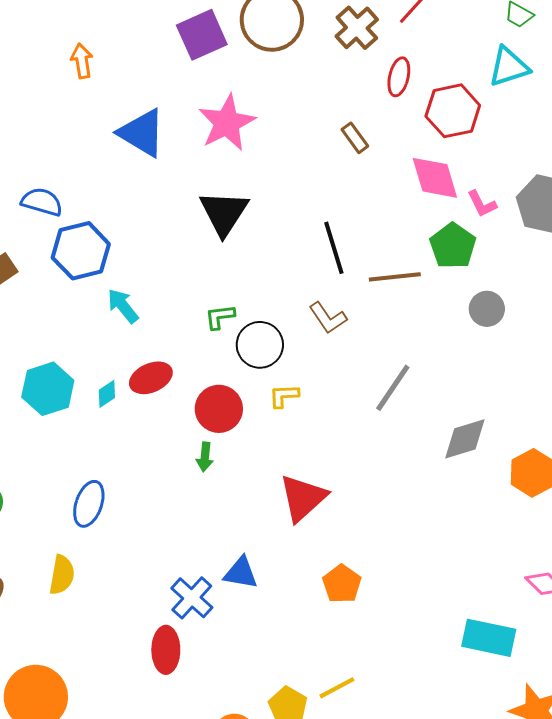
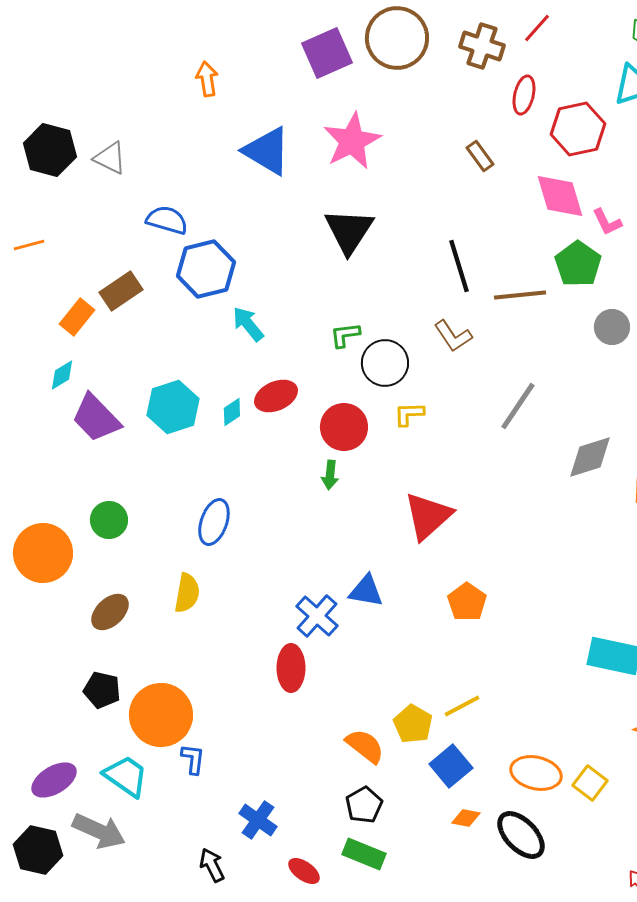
brown cross: (357, 28) -> (482, 46), turned -30

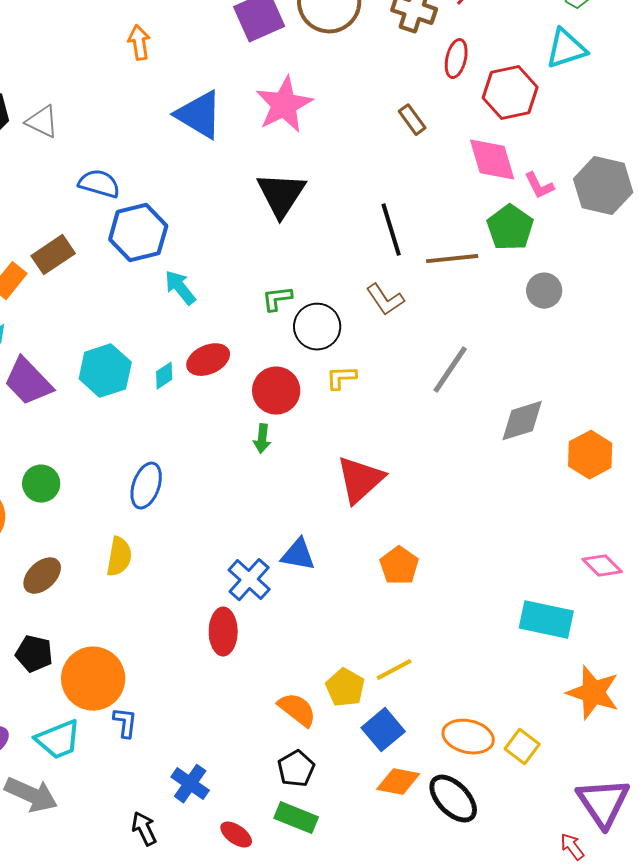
cyan trapezoid: (126, 776) -> (58, 740), turned 123
orange diamond: (466, 818) -> (398, 782), size x1.5

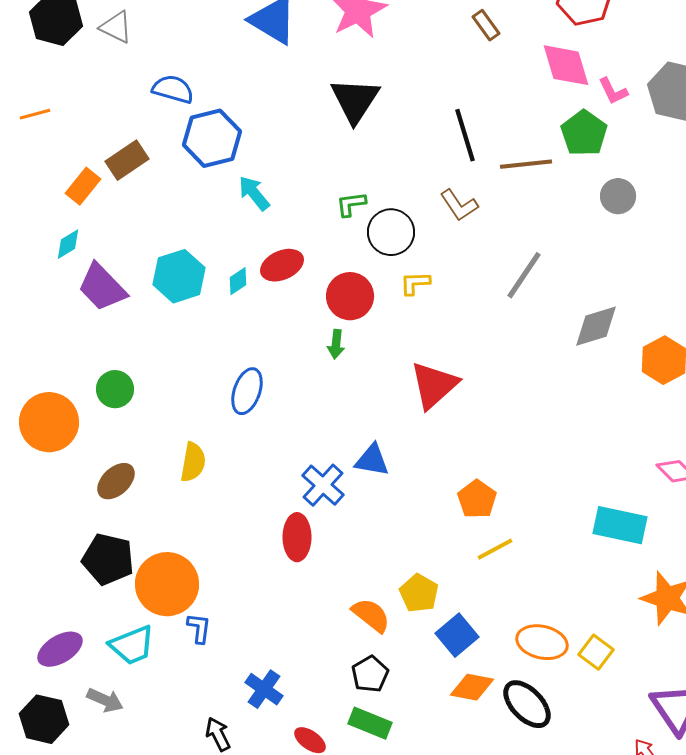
blue ellipse: (146, 486) -> (247, 391), moved
orange pentagon: (399, 566) -> (477, 499), moved
black pentagon: (34, 654) -> (108, 559), size x1.4
yellow line: (394, 670) -> (495, 549), moved
gray arrow: (31, 795) -> (105, 700), size x0.7

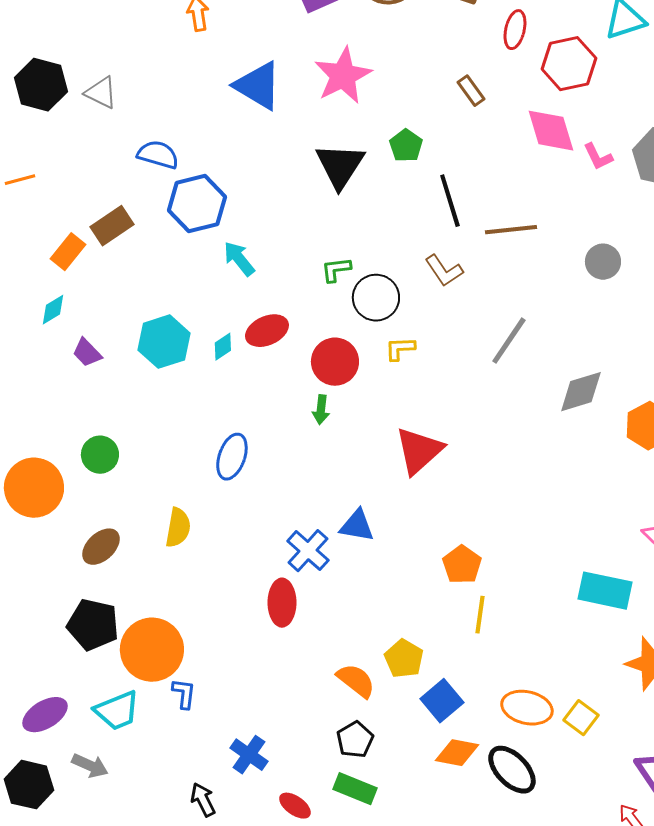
green pentagon: (584, 133) -> (406, 146), moved, size x0.7
purple trapezoid: (102, 287) -> (87, 353), size x0.6
yellow line: (495, 549) -> (480, 615), turned -54

